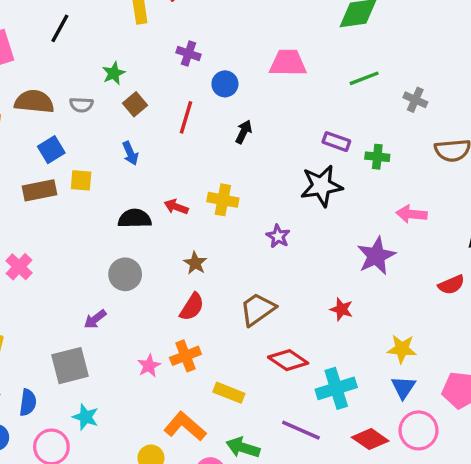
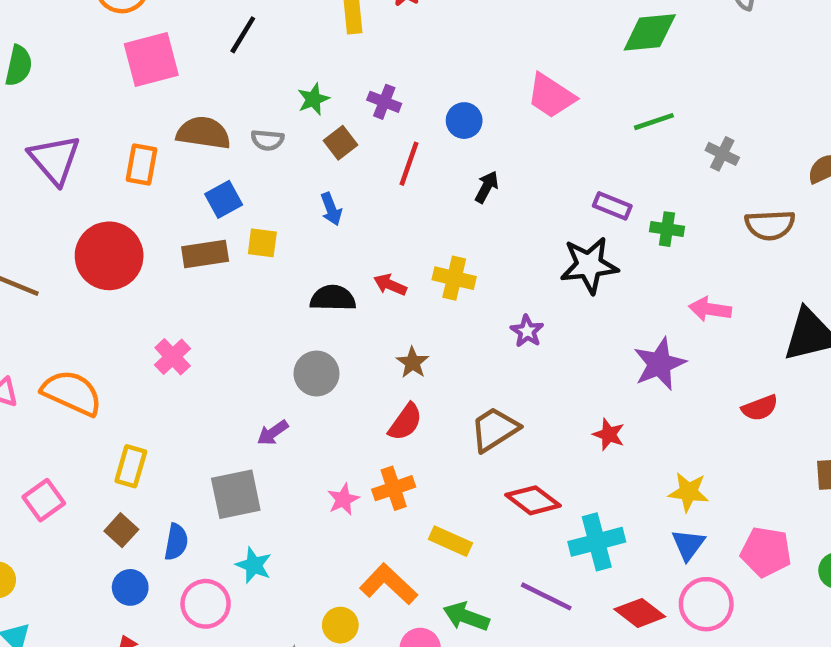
purple cross: (188, 53) -> (384, 102), moved
pink trapezoid: (288, 63) -> (551, 96), turned -150

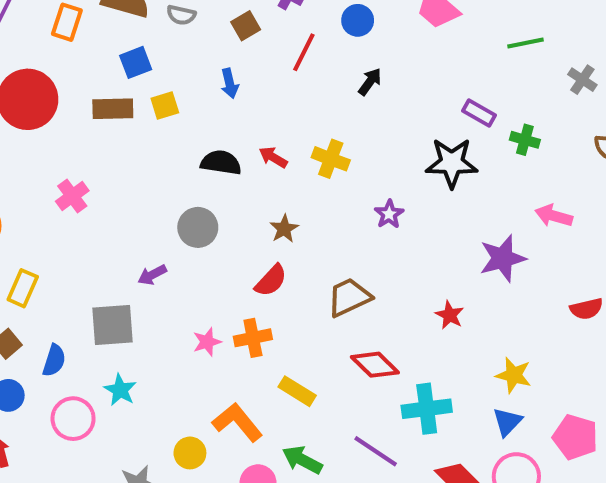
yellow square: (262, 243) -> (165, 106), turned -32

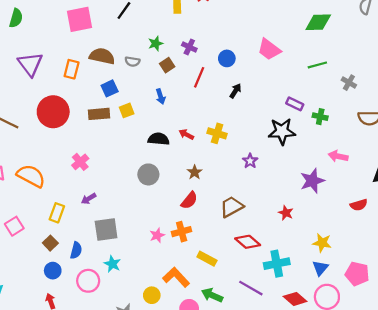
purple arrow: (152, 275) -> (89, 199), moved

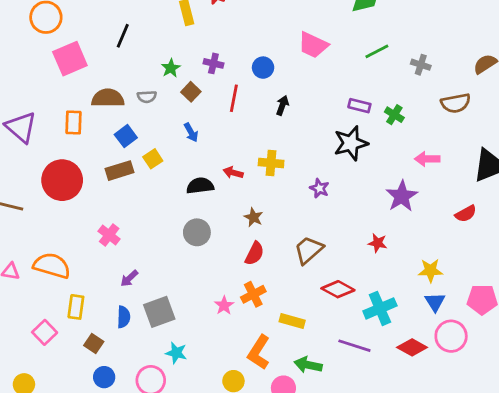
green cross: (320, 117) -> (394, 115), turned 32
yellow rectangle: (57, 213) -> (76, 307), moved
blue semicircle: (76, 250) -> (124, 317), moved
orange L-shape: (176, 277) -> (259, 352), turned -92

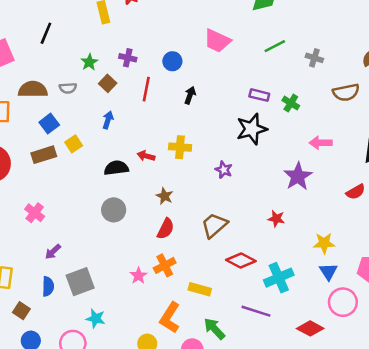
blue arrow: (191, 132) -> (108, 120), turned -133
red diamond: (412, 347) -> (310, 328), moved
green arrow: (308, 365) -> (214, 329), turned 35

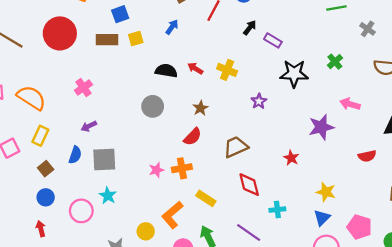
purple rectangle: (259, 95) -> (273, 40), moved
red diamond: (241, 260) -> (249, 185), turned 30
cyan cross: (279, 278) -> (277, 210), size x0.6

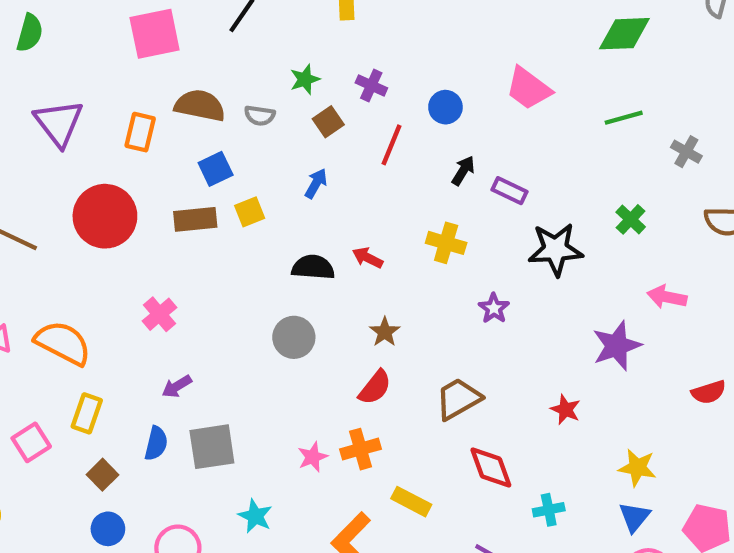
yellow cross: (227, 70) -> (446, 243), moved
cyan star: (108, 196) -> (255, 516), moved

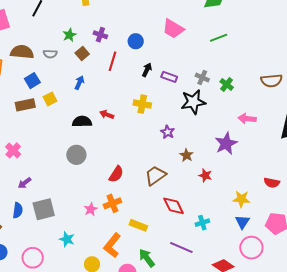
gray cross: (686, 152) -> (202, 77), moved
brown star: (385, 332) -> (187, 155), moved
red semicircle: (709, 392) -> (272, 183), moved, turned 35

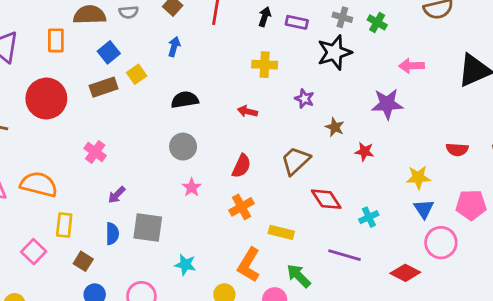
red arrow: (107, 115) -> (247, 111), moved
purple star: (226, 144) -> (387, 104), turned 30
gray square: (44, 209) -> (148, 227), turned 30
pink star: (91, 209) -> (192, 187), moved

